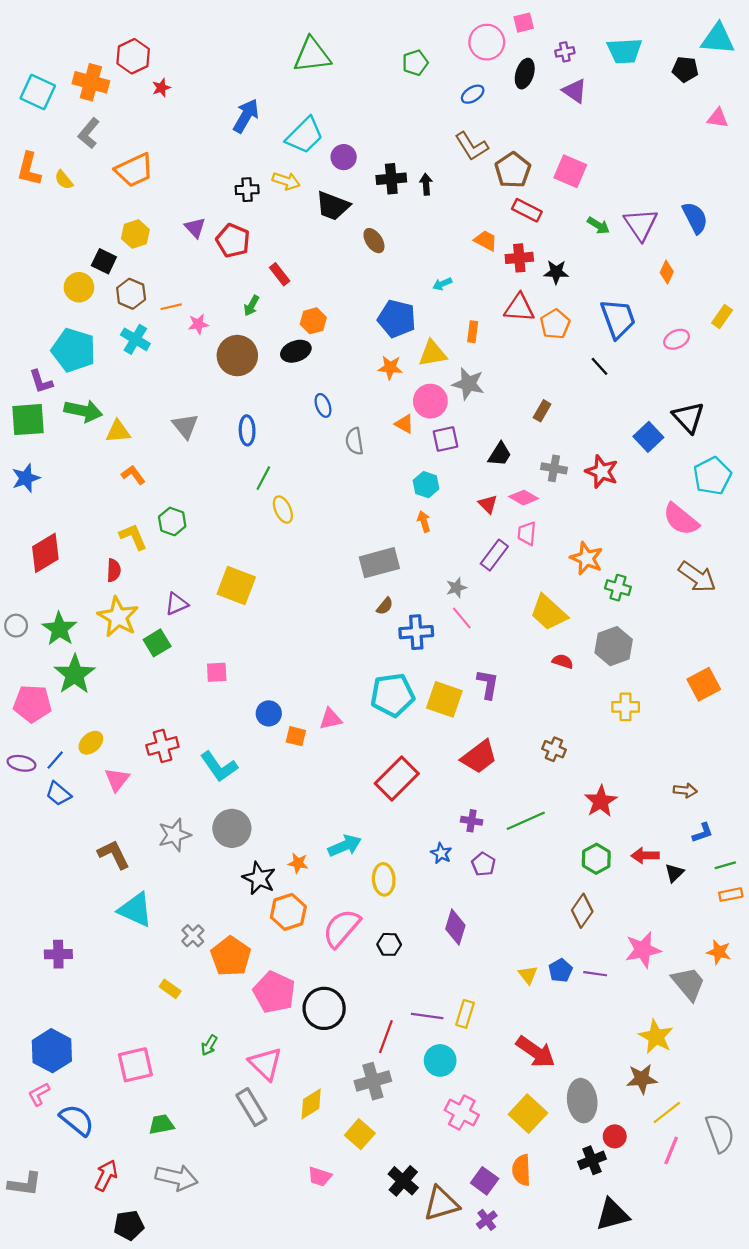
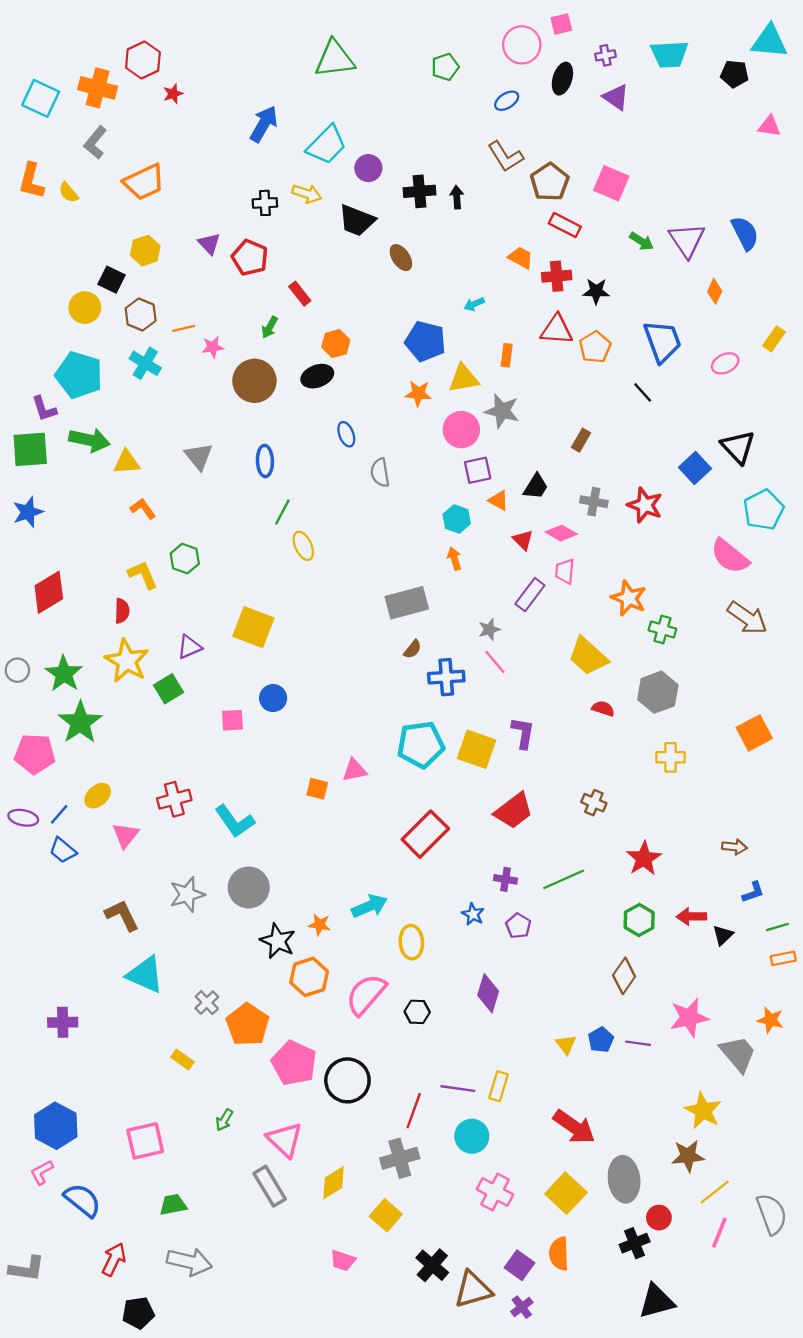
orange triangle: (404, 424) -> (499, 500), moved
blue circle: (269, 713) -> (273, 698), moved

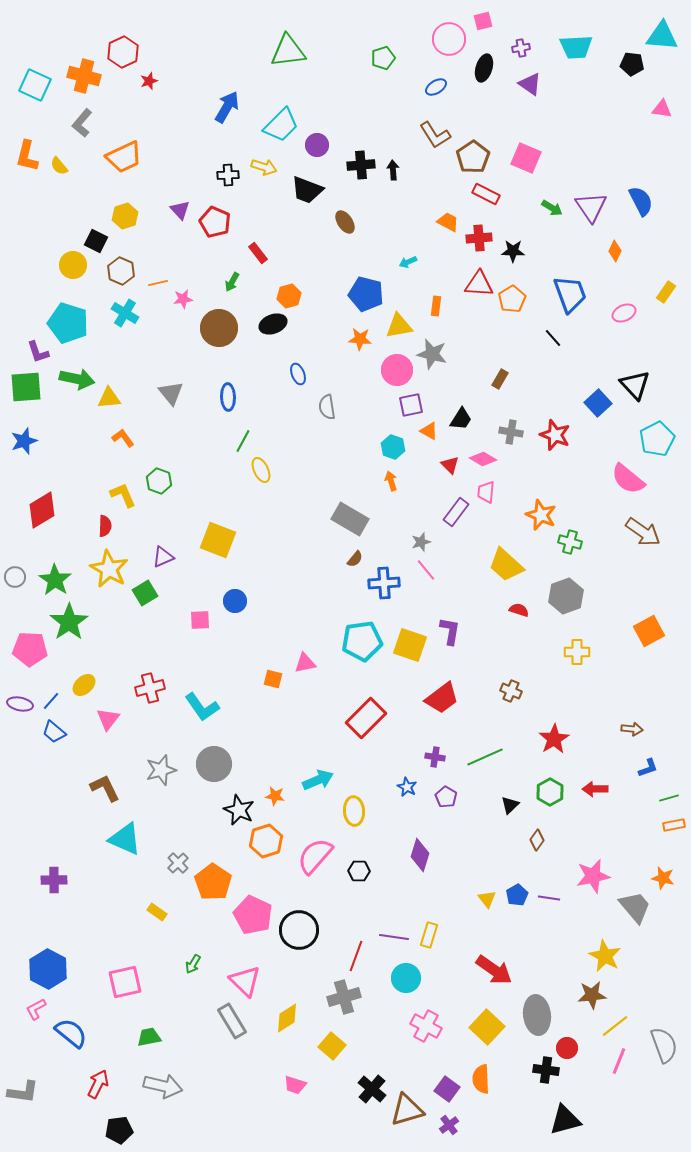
gray rectangle: (407, 603) -> (350, 519), turned 45
black triangle: (723, 935) -> (510, 805), moved
brown diamond: (624, 976) -> (537, 840), size x0.7
black cross: (635, 1243) -> (546, 1070), turned 30

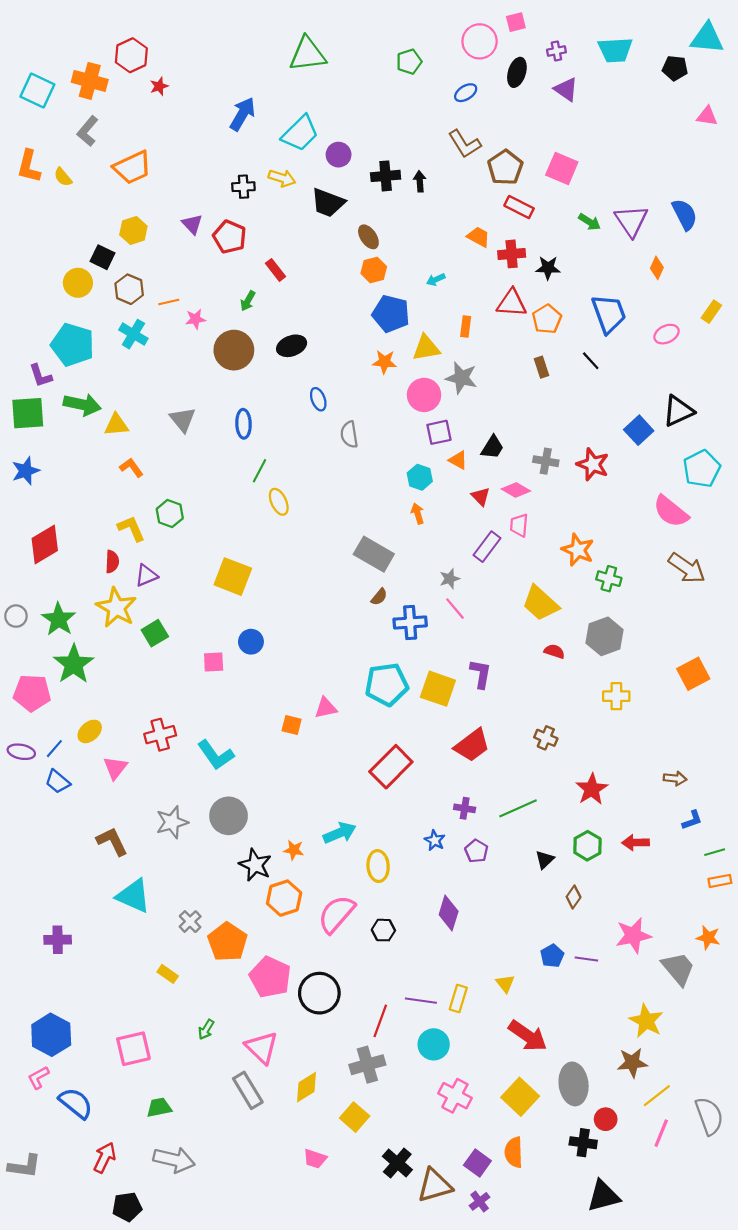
orange hexagon: (289, 296) -> (374, 270), moved
brown rectangle: (500, 379) -> (542, 367), moved, turned -48
black triangle: (635, 385) -> (678, 411), turned 48
purple triangle: (163, 557) -> (146, 575), moved
yellow triangle: (487, 899) -> (505, 984), moved

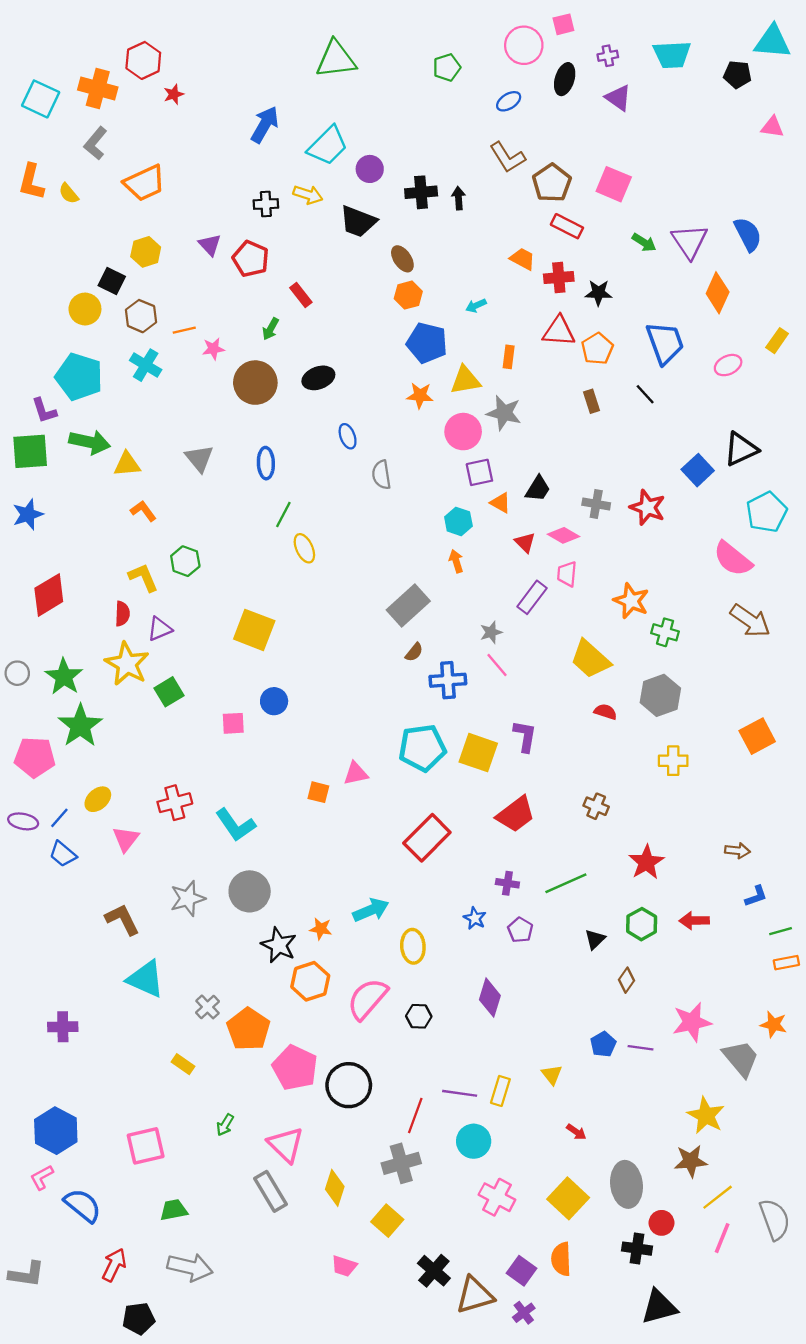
orange diamond: (657, 268) -> (718, 293), size x1.6
gray rectangle: (374, 554) -> (408, 605), turned -72
red arrow: (528, 1036) -> (576, 1132), size x0.5
yellow diamond: (307, 1087) -> (335, 1188), turned -40

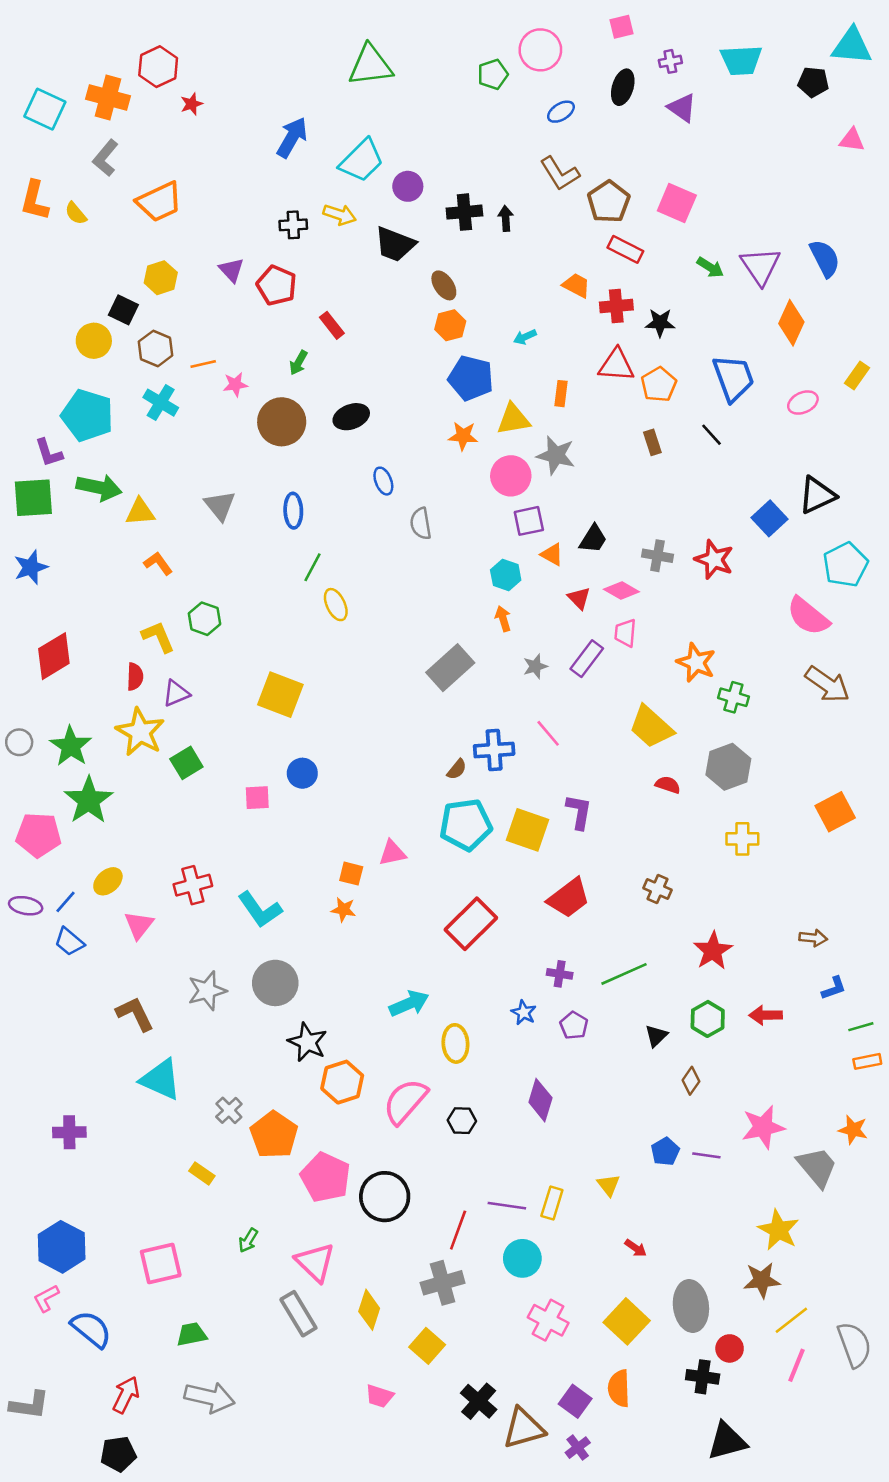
pink circle: (524, 45) -> (540, 50), moved
gray star: (491, 632) -> (535, 666), moved
brown semicircle: (414, 652) -> (457, 769), moved
orange star: (321, 929) -> (343, 910), moved
black pentagon: (139, 1319) -> (118, 1454), moved

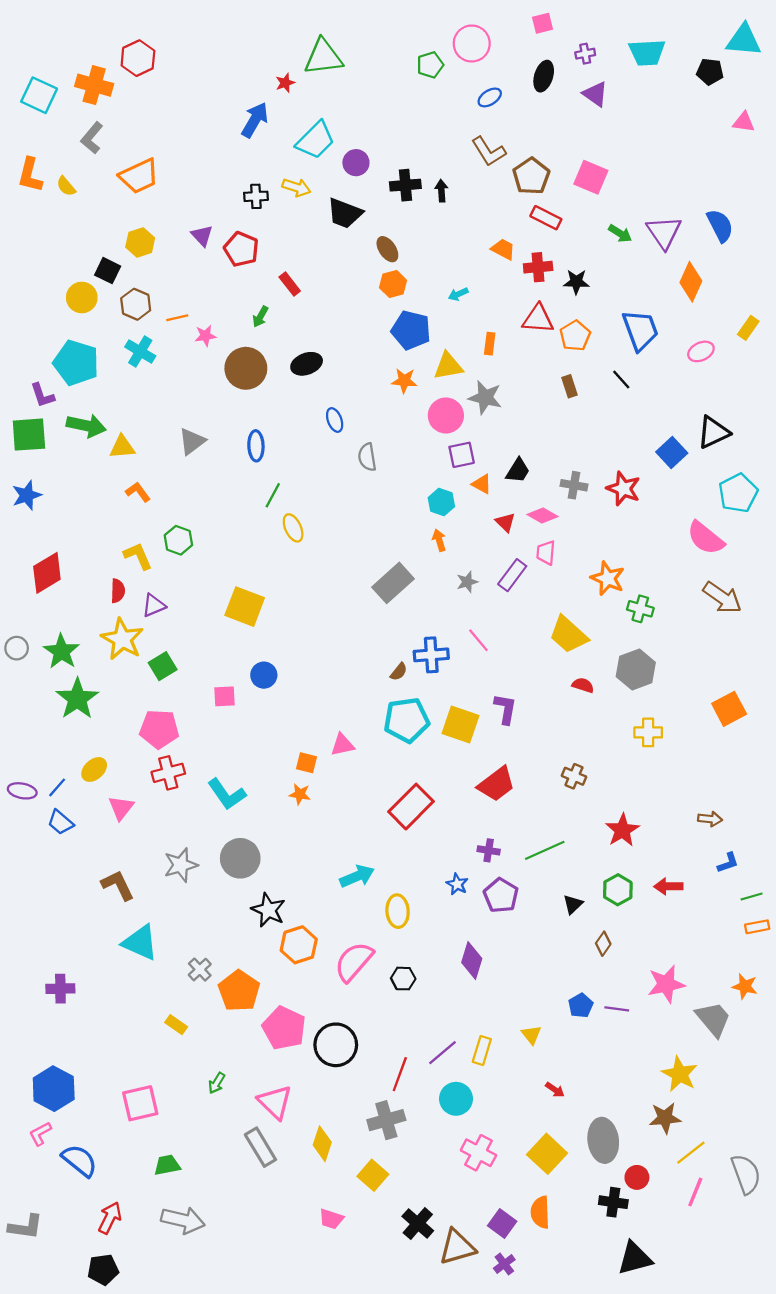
red star: (192, 104) -> (285, 83), moved
gray triangle: (220, 505) -> (192, 441), turned 32
pink pentagon: (38, 835) -> (159, 729), moved
purple pentagon: (574, 1025) -> (501, 895), size x1.4
purple line: (507, 1206) -> (443, 1053), turned -48

